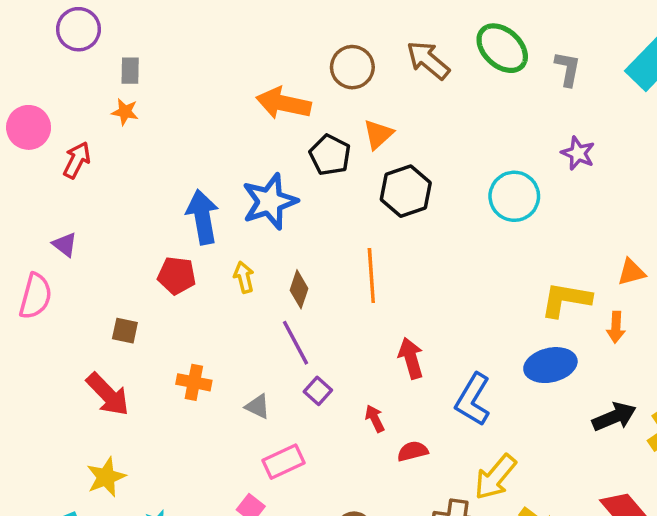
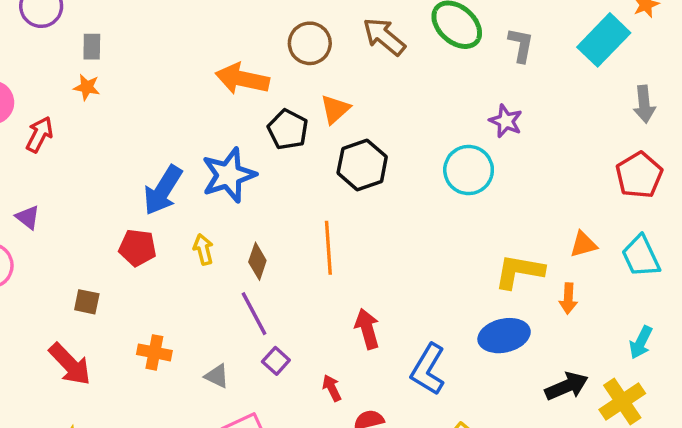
purple star: (578, 153) -> (506, 121), moved
blue arrow: (203, 217) -> (163, 190), turned -138

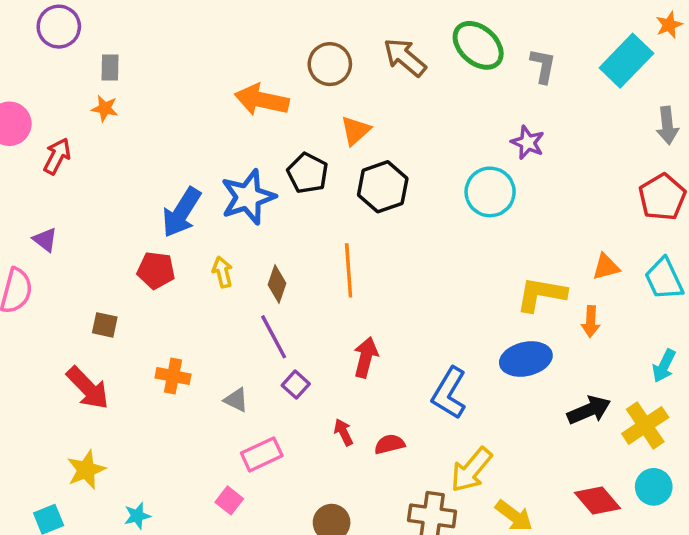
black pentagon: (288, 129) -> (308, 173), moved
red arrow: (367, 329) -> (366, 357), moved, turned 30
red arrow: (332, 388) -> (343, 432), moved

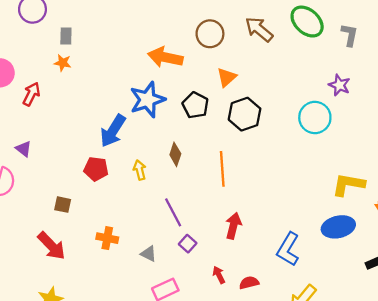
blue star: (248, 197) -> (147, 100), moved
brown diamond: (277, 284) -> (175, 154), moved

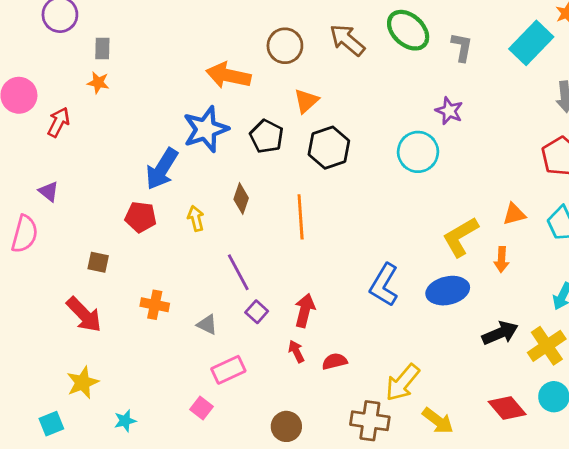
yellow L-shape: (348, 184) -> (460, 237), turned -40
red arrow: (233, 226) -> (305, 310), moved
blue L-shape: (288, 249) -> (384, 285), moved

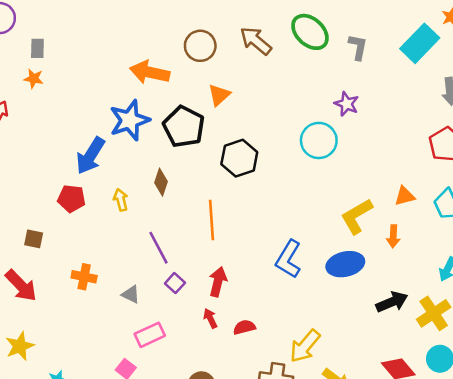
black pentagon: (267, 136) -> (184, 127), size x1.4
black hexagon: (329, 148) -> (239, 158), moved
orange line: (301, 217) -> (212, 220), moved

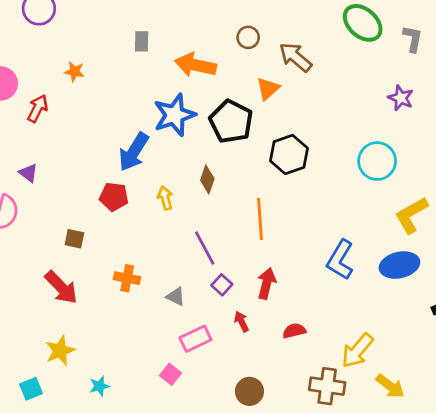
brown arrow: (256, 41) -> (296, 57), moved
brown circle: (200, 46) -> (248, 37), size x0.7
gray rectangle: (37, 48) -> (142, 41), moved
cyan circle: (319, 140) -> (377, 161), moved
red arrow: (210, 318) -> (242, 322), moved

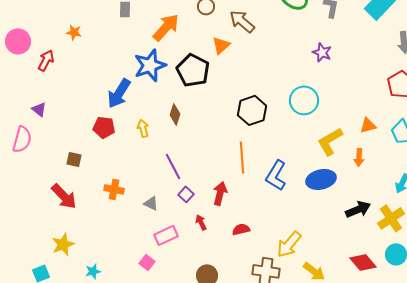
orange arrow: (195, 65) -> (166, 27), turned 120
black hexagon: (289, 154) -> (252, 110), moved
orange line: (260, 219) -> (242, 157), moved

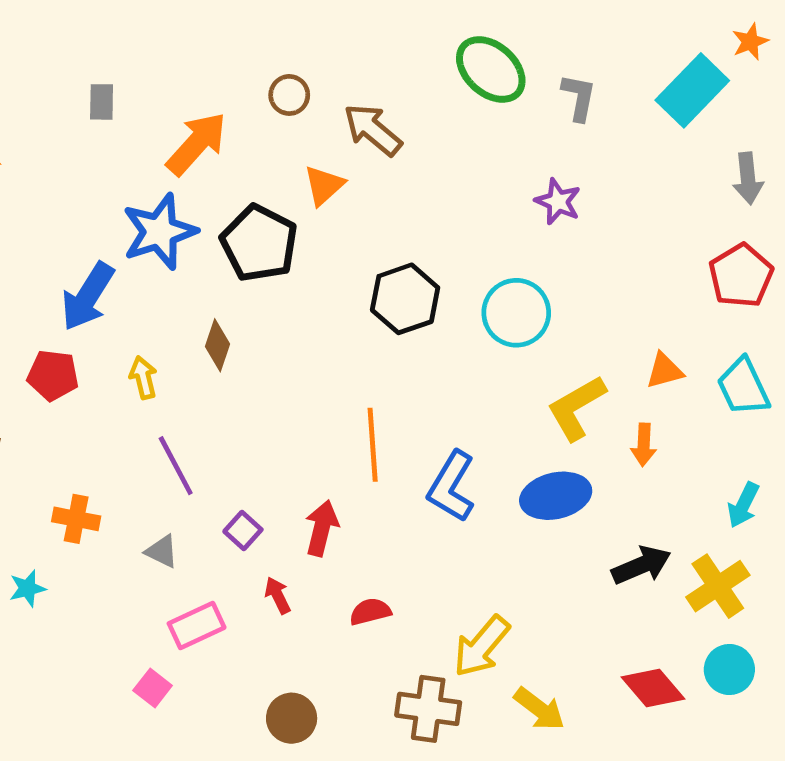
black hexagon: (252, 110) -> (405, 299), moved
purple line: (173, 166) -> (176, 466), moved
cyan star: (93, 271) -> (27, 588), moved

